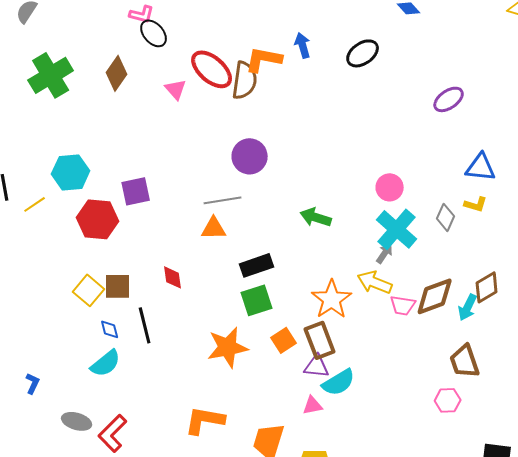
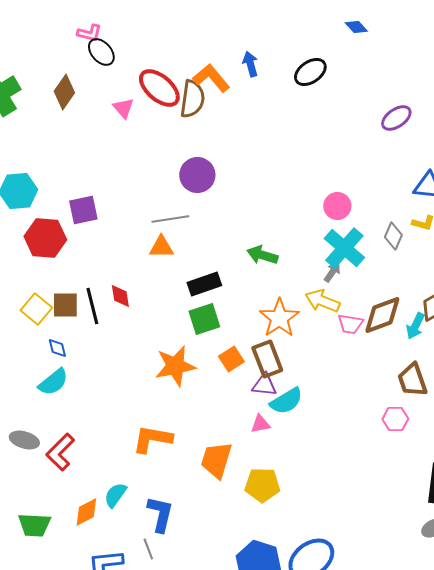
orange L-shape: (264, 59) -> (211, 78), turned 39
green arrow: (316, 217) -> (262, 255), moved
black line: (145, 325) -> (92, 306), moved

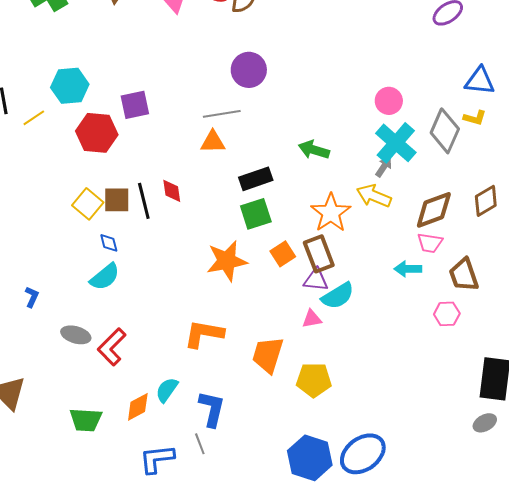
gray diamond: (393, 236) -> (445, 131), size x1.6
pink trapezoid: (350, 324) -> (430, 243), moved
cyan arrow: (415, 326) -> (408, 269), moved, turned 64

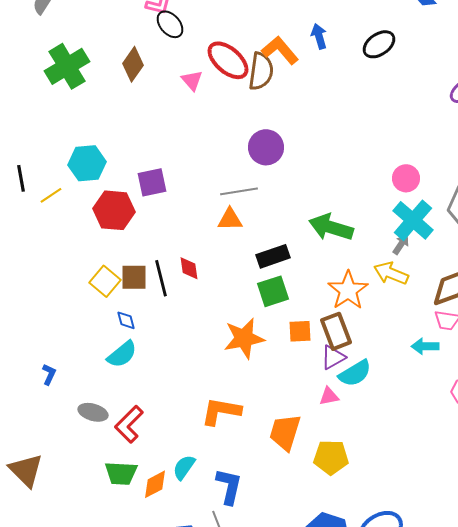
green arrow: (314, 150) -> (331, 227), size x1.4
orange square: (283, 254) -> (300, 331), turned 30
purple triangle: (316, 280) -> (333, 357), turned -36
green trapezoid: (86, 420) -> (121, 473), moved

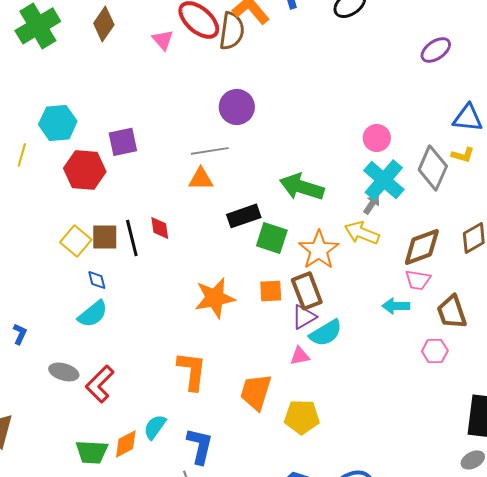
yellow line: (51, 195) -> (22, 155), turned -40
green square: (273, 291) -> (272, 238), moved, turned 36
orange L-shape: (221, 411) -> (192, 371), turned 87
green trapezoid: (121, 473) -> (92, 452), moved

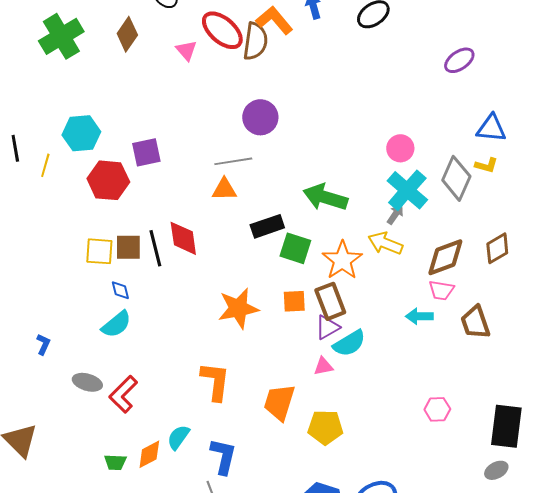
red diamond: (160, 228) -> (183, 238), size x1.5
yellow square: (76, 241) -> (99, 251), turned -36
pink hexagon: (435, 351) -> (437, 409), moved
green trapezoid: (92, 452) -> (115, 462), size x0.7

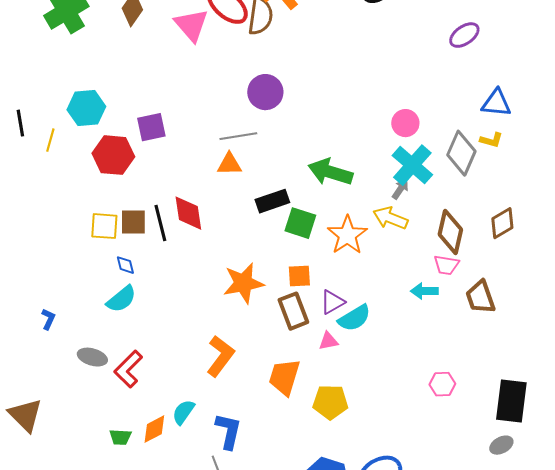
pink triangle: (186, 50) -> (191, 25), size x1.6
brown diamond: (445, 257) -> (450, 232), turned -57
brown rectangle: (330, 301) -> (293, 311), moved
orange L-shape: (215, 381) -> (220, 356), turned 30

